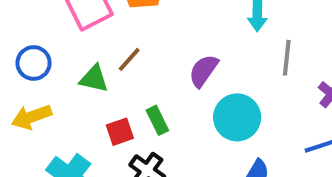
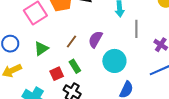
brown line: (129, 59) -> (72, 41), moved
green triangle: (94, 79) -> (41, 49), turned -42

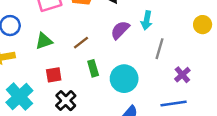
purple semicircle: (95, 39) -> (120, 30), moved
green rectangle: (75, 66) -> (93, 68), moved

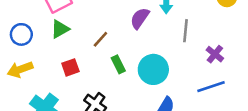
green triangle: (44, 41) -> (60, 29), moved
red square: (54, 75) -> (70, 67), moved

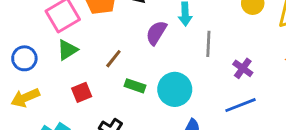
green rectangle: (118, 64) -> (135, 86), turned -42

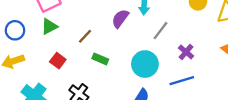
gray line: (208, 44) -> (161, 31), turned 30
cyan circle: (175, 89) -> (145, 64), moved
red square: (82, 92) -> (58, 61), turned -35

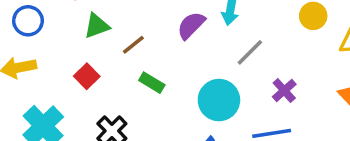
green triangle: (49, 26) -> (97, 26), moved

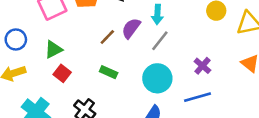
green triangle: (97, 26) -> (53, 50), moved
brown line: (133, 45) -> (107, 37), moved
gray line: (250, 52) -> (160, 41), moved

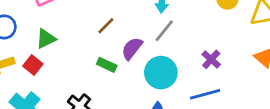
purple semicircle: (131, 28) -> (132, 48), moved
red square: (62, 73) -> (33, 65), moved

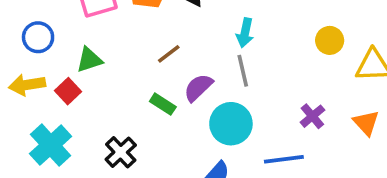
gray line: (164, 31) -> (243, 71), turned -60
purple cross: (211, 59) -> (312, 116), moved

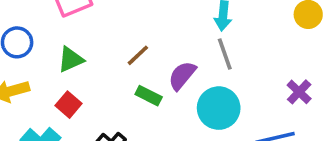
brown line: (169, 54) -> (138, 55), moved
red square: (68, 91) -> (68, 105), moved

